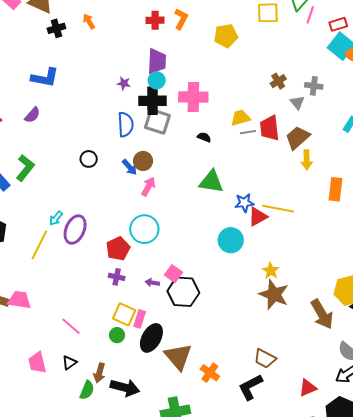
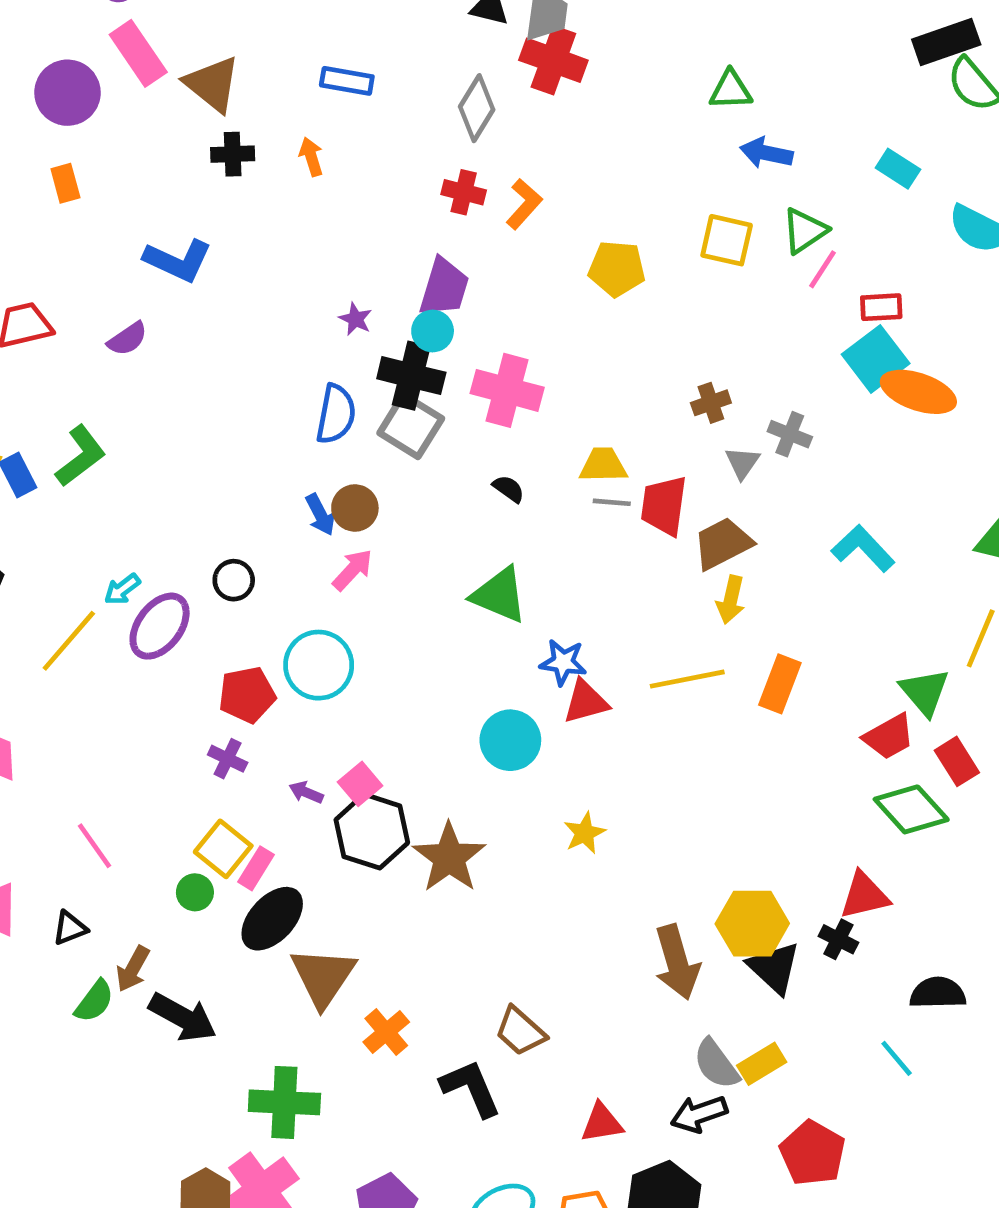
black circle: (89, 159) -> (234, 580), moved
yellow line: (278, 209) -> (687, 679), moved, turned -36
brown star: (274, 294) -> (449, 858), moved
black L-shape: (250, 387) -> (471, 1088), turned 80

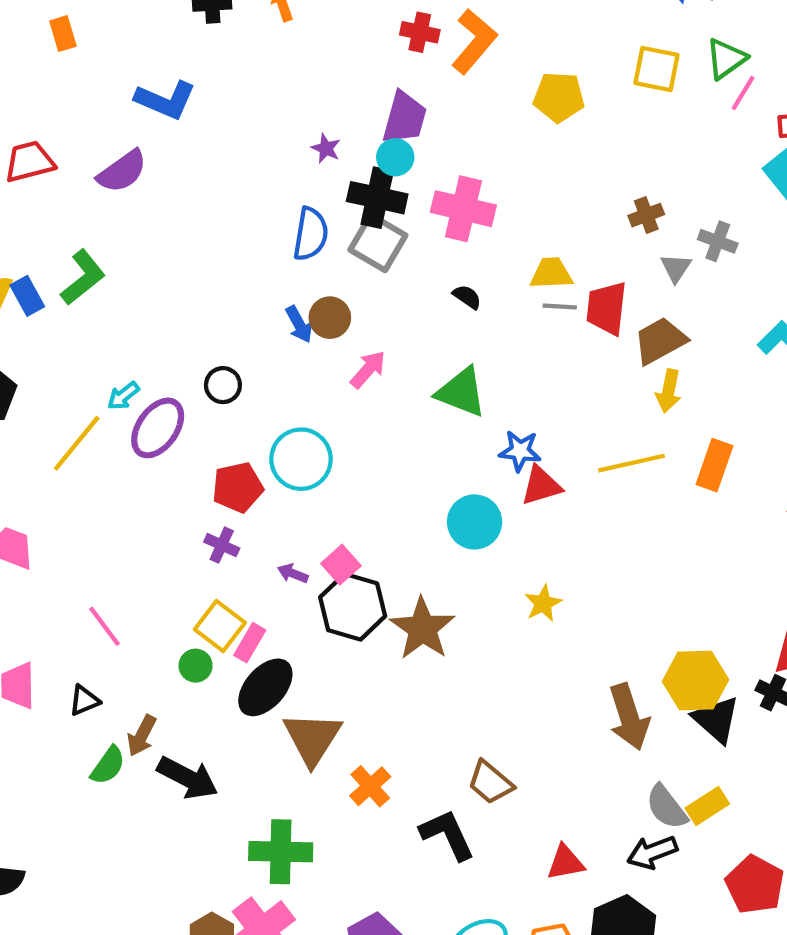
orange L-shape: (524, 204) -> (474, 41), size x1.4
purple semicircle: (127, 339) -> (122, 171), size x1.4
pink arrow: (353, 570) -> (368, 369), moved

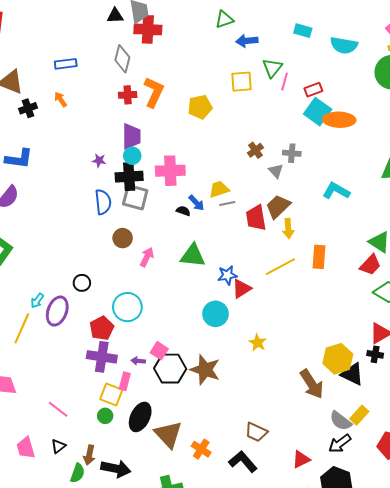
red trapezoid: (607, 308) -> (256, 218), moved
blue arrow: (299, 324) -> (196, 203), moved
purple cross: (222, 545) -> (102, 357), size x1.8
pink rectangle: (250, 643) -> (125, 381), moved

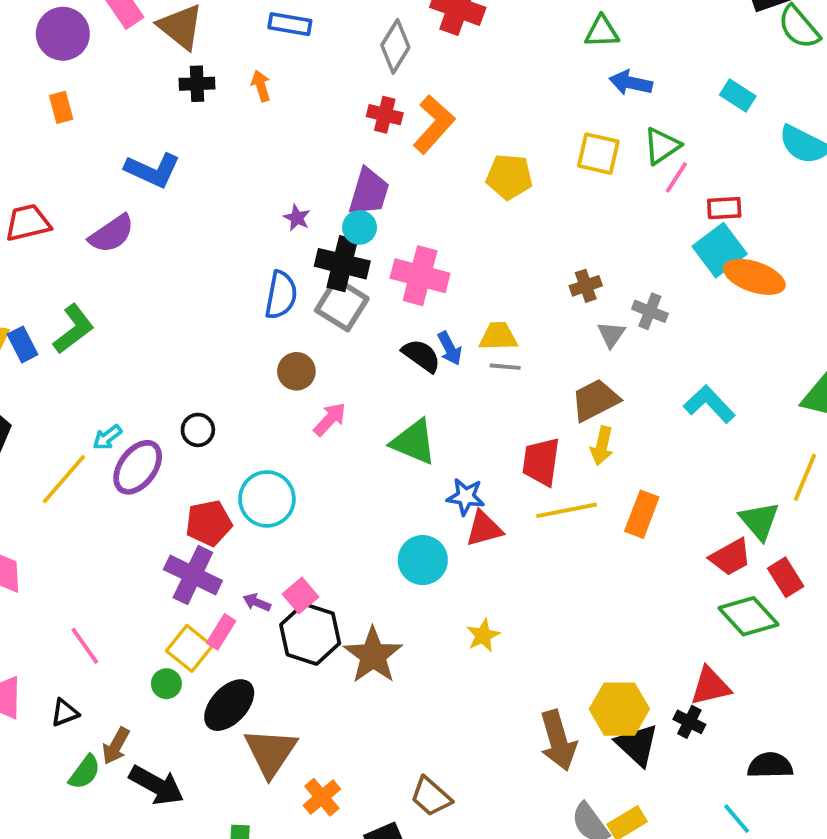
black semicircle: (183, 211) -> (421, 356), size x1.5
red trapezoid: (256, 218) -> (541, 462), moved

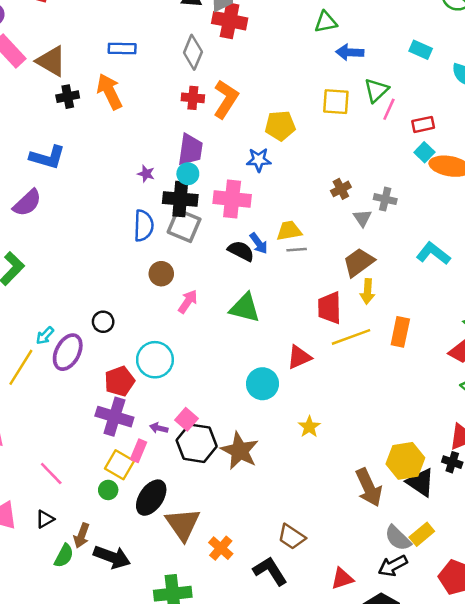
orange arrow: (261, 86) -> (109, 92), size x1.8
cyan square: (720, 250) -> (424, 152), size x0.6
blue star: (466, 497) -> (259, 160), moved

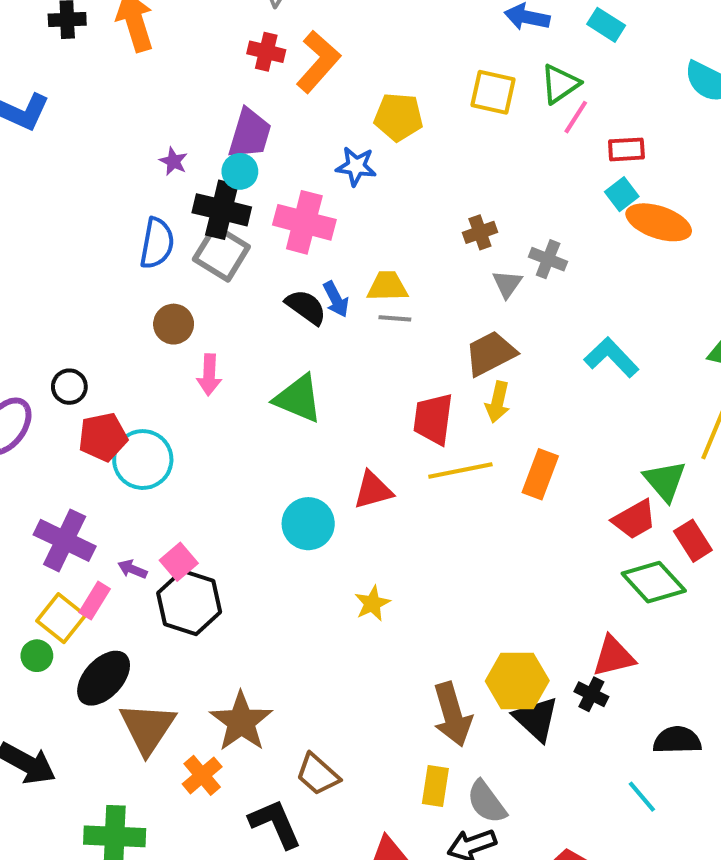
cyan rectangle: (421, 50) -> (606, 25), moved
pink arrow: (188, 302) -> (209, 375), turned 140
red pentagon: (120, 381) -> (103, 437), moved
brown star: (240, 451) -> (241, 722), moved
yellow rectangle: (422, 534) -> (435, 786), moved, turned -50

